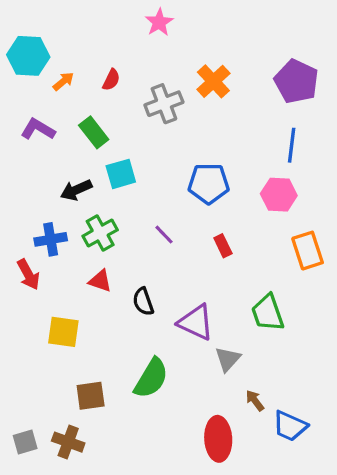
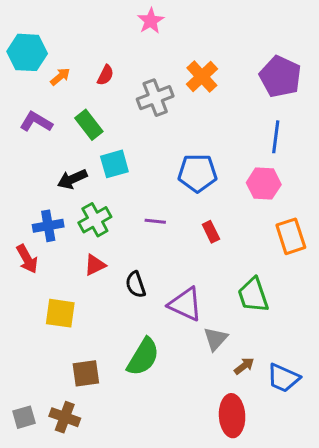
purple line: (164, 235) -> (155, 221), turned -40
red triangle: (100, 281) -> (95, 265), turned -45
brown arrow: (255, 401) -> (244, 366), moved, turned 90
blue trapezoid: (290, 426) -> (283, 378), moved
red ellipse: (218, 439) -> (232, 416), moved

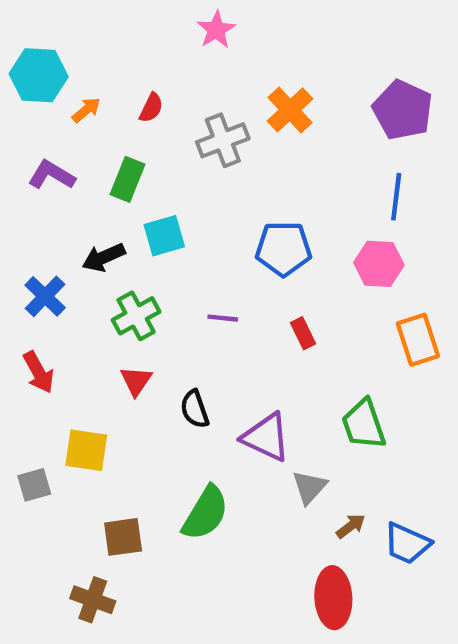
green rectangle: (89, 125) -> (127, 179), turned 60
blue cross: (48, 226) -> (45, 296), moved, turned -36
red triangle: (95, 265) -> (136, 381), turned -30
gray square: (24, 417) -> (34, 485), moved

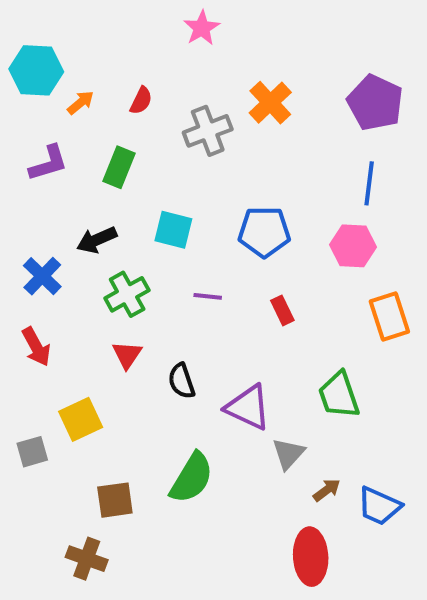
purple L-shape: (52, 175) -> (48, 163), turned 132
cyan square: (164, 236) -> (173, 230), moved, turned 30
yellow square: (86, 450) -> (81, 419), turned -33

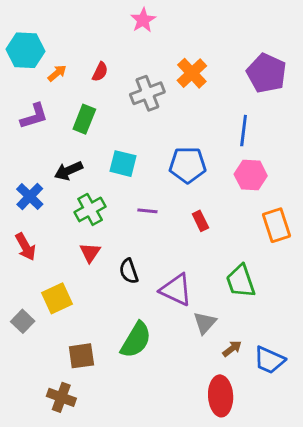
blue line: (369, 183) -> (244, 131), moved
gray square: (32, 452) -> (23, 321), turned -30

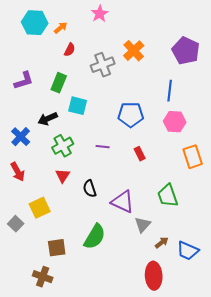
cyan hexagon: (25, 50) -> (35, 23), moved
orange arrow: (57, 73) -> (61, 28), moved
cyan square: (123, 164) -> (78, 106), moved

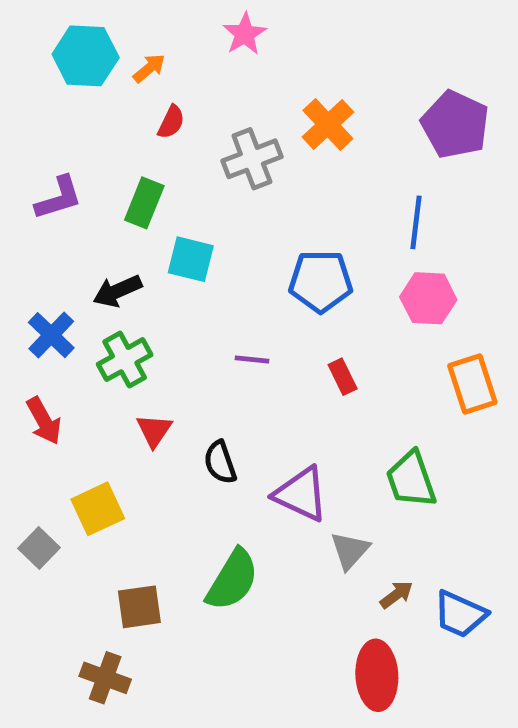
green cross: (63, 146) -> (125, 360), moved

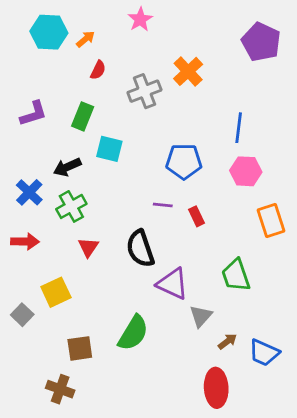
purple pentagon: (455, 125) -> (261, 42), moved
purple line: (252, 360) -> (163, 205), moved
red arrow: (44, 421) -> (25, 242), turned -60
black semicircle: (220, 462) -> (140, 249), moved, size x1.5

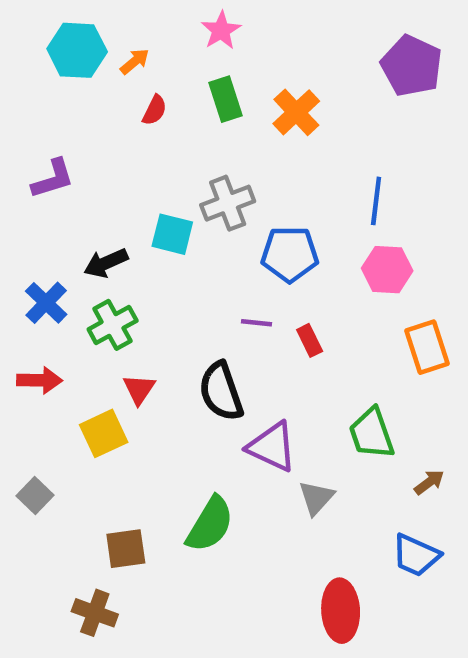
gray cross: (144, 91) -> (228, 203), moved
green rectangle: (83, 116) -> (225, 99), moved, turned -40
yellow square: (56, 292) -> (104, 433), moved
brown arrow: (227, 341) -> (429, 482), moved

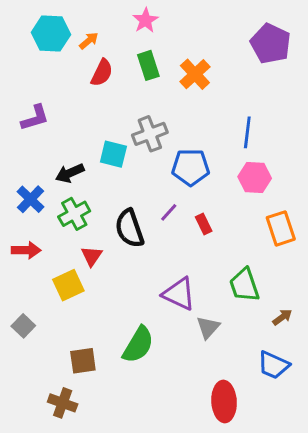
red semicircle: (155, 110) -> (102, 73), size x1.4
purple line: (256, 323) -> (169, 212), turned -54
black semicircle: (221, 391) -> (129, 228), moved

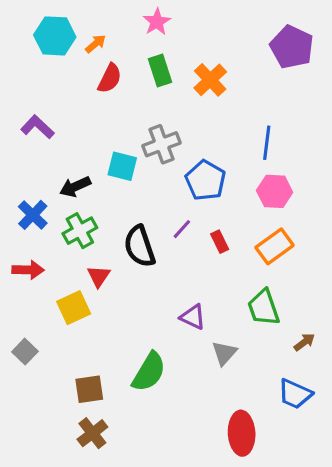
purple L-shape: (35, 118) -> (37, 127), turned -120
blue pentagon: (191, 167) -> (205, 180), turned 30
orange rectangle: (281, 228) -> (275, 246), moved, turned 72
purple triangle: (179, 294) -> (193, 317), size x0.7
brown cross: (63, 403) -> (92, 433), moved, turned 32

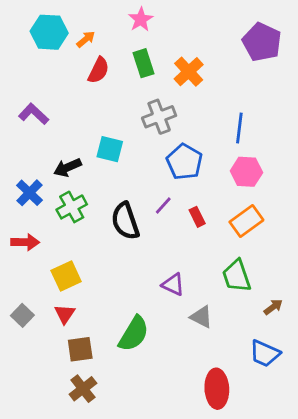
gray cross: (162, 144) -> (159, 117), moved
red triangle: (99, 276) -> (65, 314), moved
gray triangle: (224, 353) -> (201, 317), turned -45

